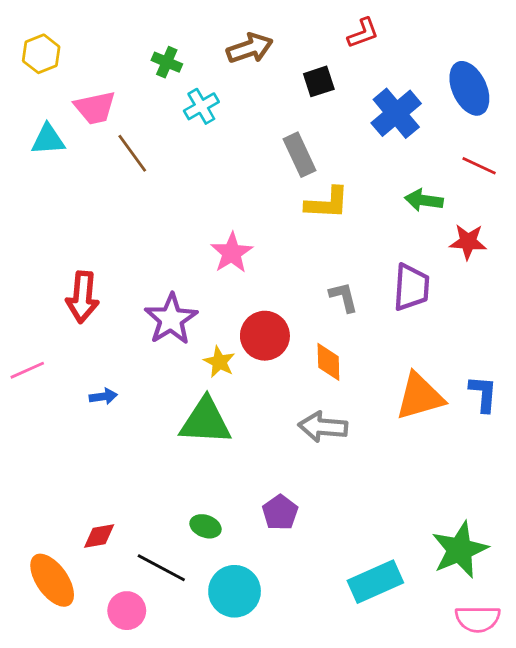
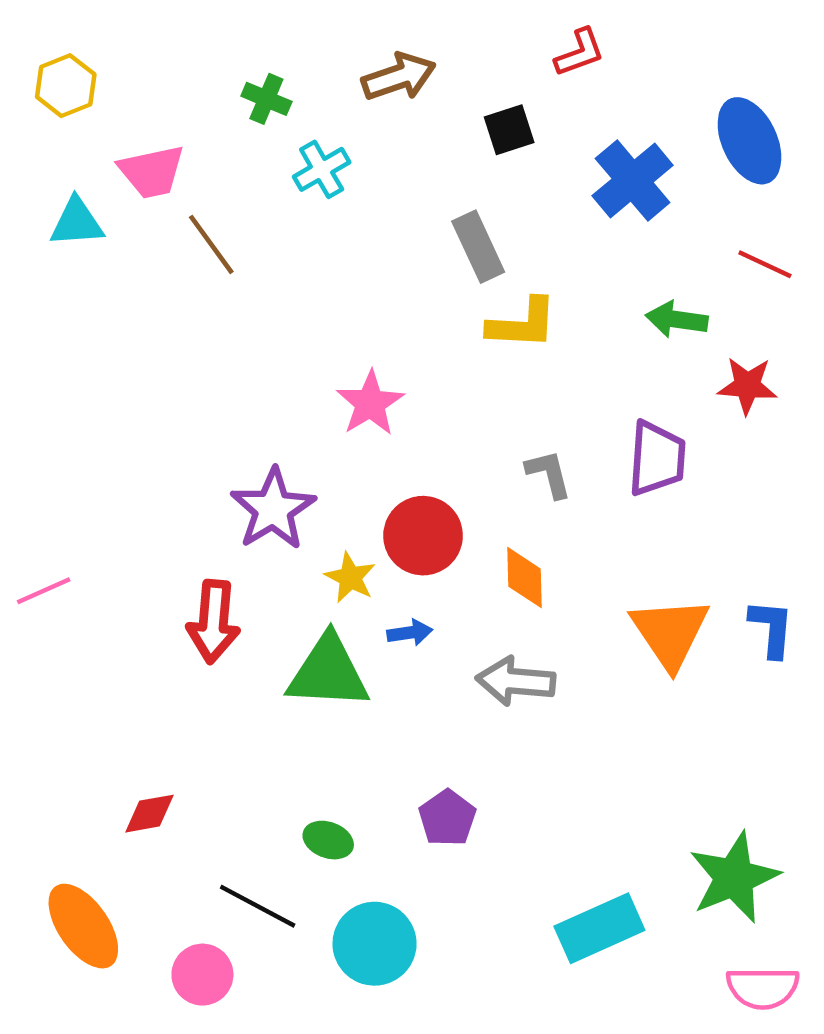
red arrow: (83, 297) -> (213, 622), moved
blue arrow: (103, 396) -> (410, 633), moved
orange triangle: (420, 396) -> (670, 633), turned -48
red diamond: (99, 536) -> (150, 814), moved

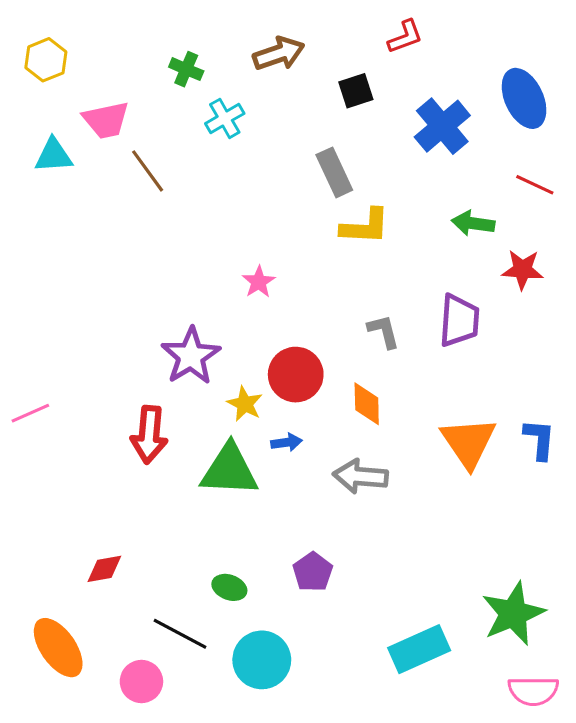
pink star: (370, 403) -> (259, 282), size x0.7

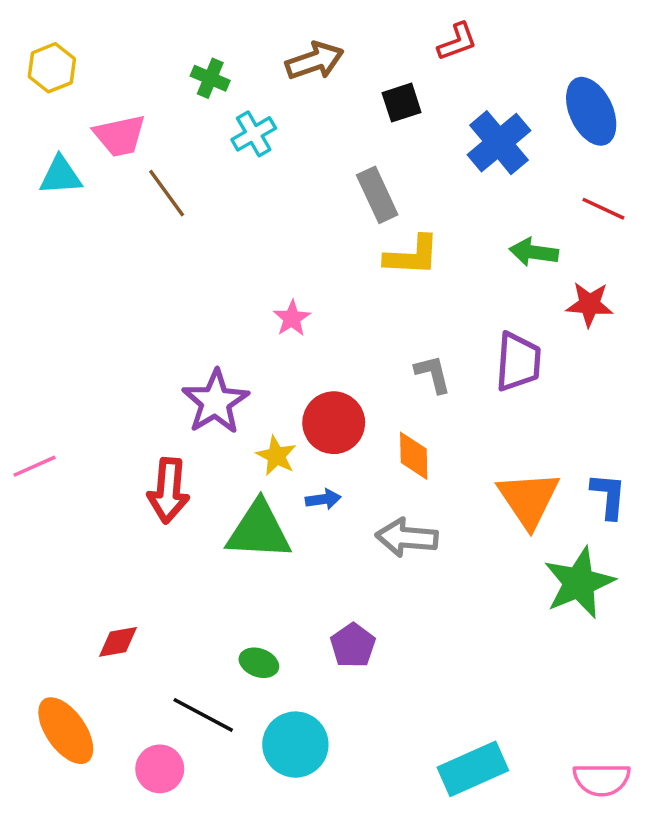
green star: (513, 614) -> (579, 583), moved
cyan rectangle: (419, 649) -> (473, 769), moved

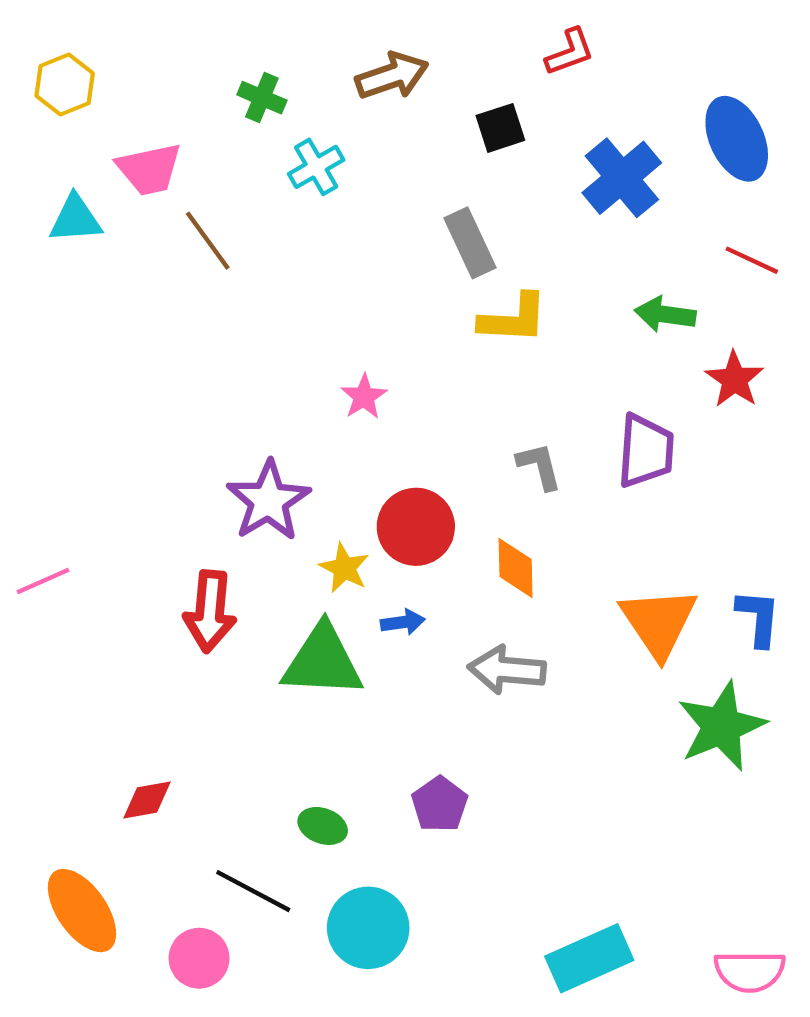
red star: (589, 304) -> (735, 379), turned 30

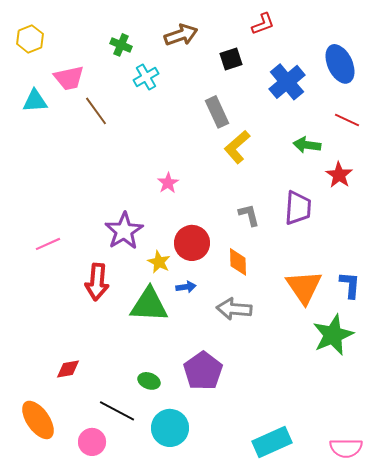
yellow L-shape: (513, 319) -> (237, 147), turned 136
pink line: (43, 581) -> (48, 244), moved
purple pentagon: (440, 804) -> (203, 371), size x1.5

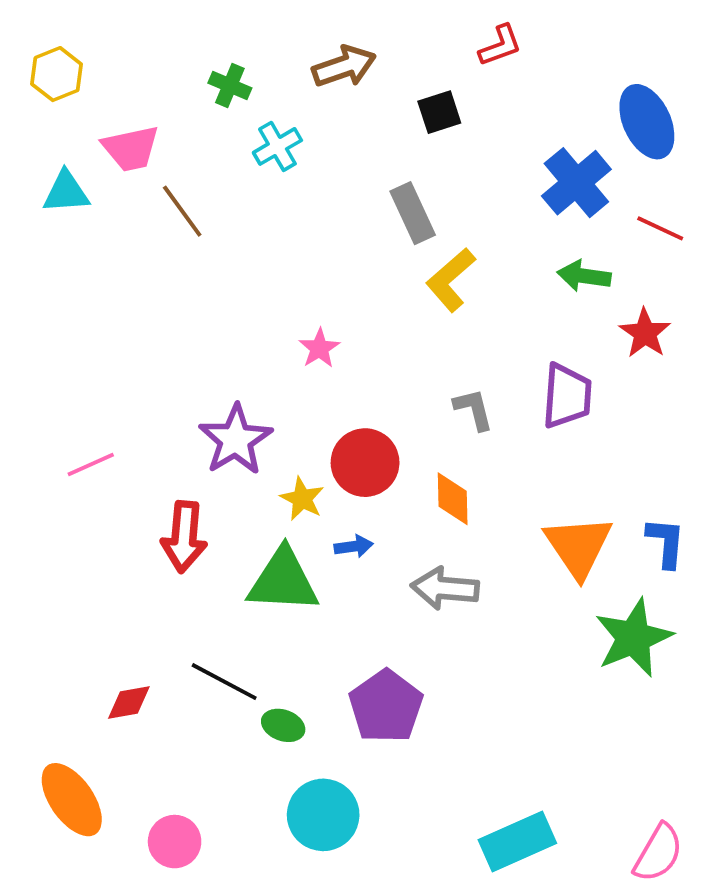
blue cross: (287, 82) -> (576, 183), moved
black line: (117, 411) -> (224, 682), moved
pink semicircle: (346, 448) -> (658, 853), turned -60

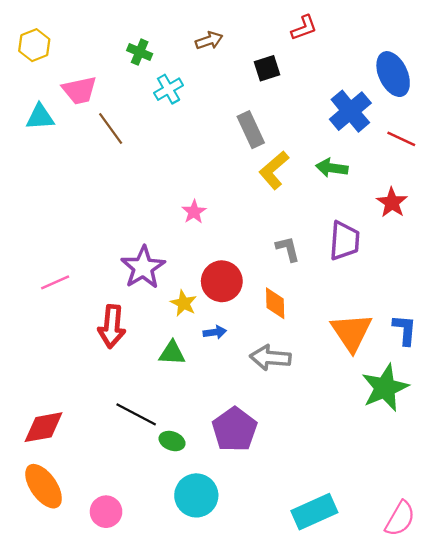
brown arrow: (344, 66) -> (209, 40), size x0.7
green arrow: (584, 276) -> (332, 168), moved
green triangle: (283, 581) -> (172, 353), size x0.6
red diamond: (129, 703) -> (44, 427), moved, size x1.5

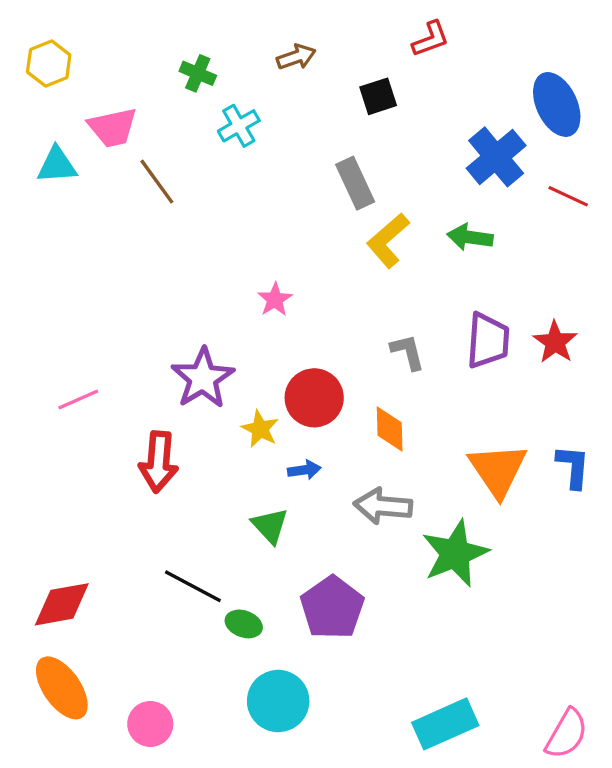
red star: (392, 203) -> (555, 342), moved
green triangle: (172, 353) -> (270, 526), moved, turned 44
green star: (385, 388) -> (455, 554), moved

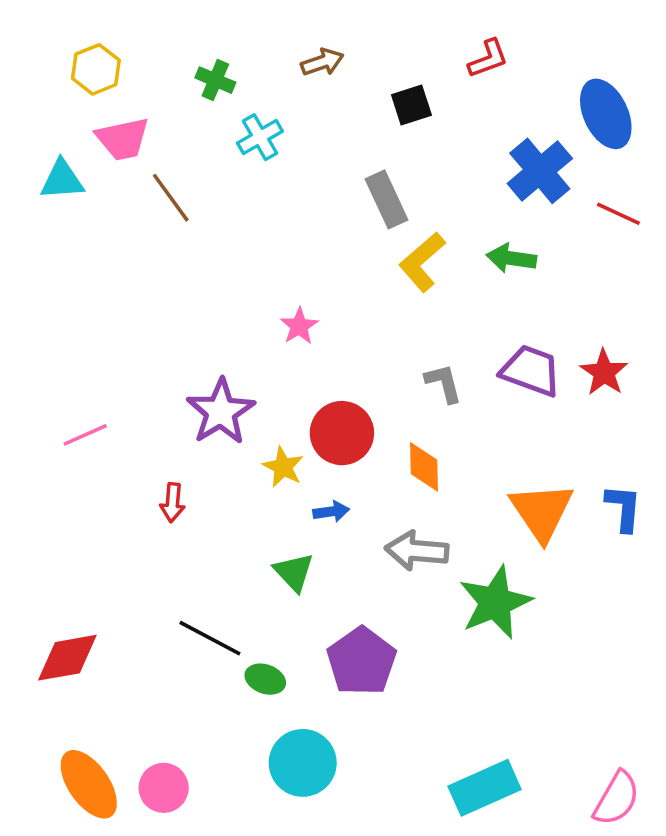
red L-shape: (431, 39) -> (488, 59), moved
yellow hexagon: (49, 64) -> (96, 69), moved
purple trapezoid: (488, 340) -> (531, 371), turned -74
red arrow: (159, 462) -> (173, 503), size x0.6
orange ellipse: (62, 688) -> (89, 784), moved

